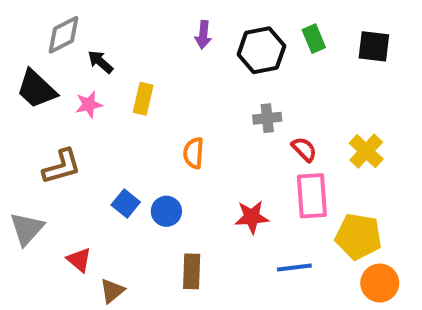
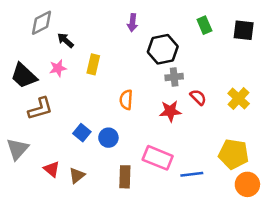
black hexagon: (261, 50) -> (163, 49), moved
black trapezoid: (36, 89) -> (24, 76), moved
pink rectangle: (312, 196) -> (158, 158), moved, turned -64
red star: (252, 217) -> (170, 111), moved
brown triangle: (112, 291) -> (77, 176), moved

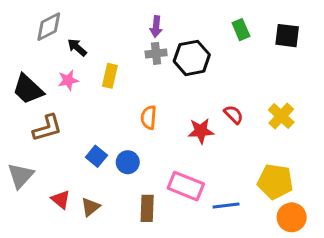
gray cross: (174, 77) -> (156, 53), moved

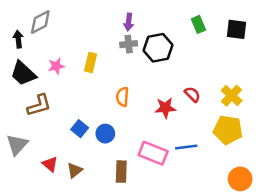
black arrow: (77, 47) -> (18, 39), moved, turned 42
yellow pentagon: (275, 182) -> (228, 130), moved
blue line: (226, 205) -> (186, 147), moved

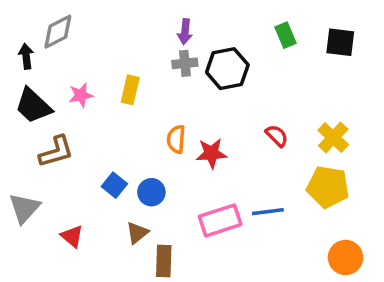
red star: (165, 108) -> (211, 153), moved
pink rectangle: (153, 153) -> (220, 220), turned -40
brown triangle: (75, 170) -> (137, 233), moved
brown rectangle: (121, 172) -> (164, 261), moved

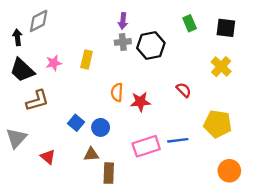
yellow cross: (333, 137) -> (221, 67), moved
brown triangle: (137, 233) -> (91, 154), turned 35

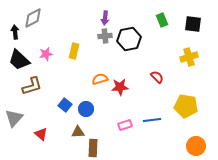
yellow cross: (221, 67) -> (189, 57), turned 30
orange semicircle: (117, 92) -> (100, 79), turned 70
pink rectangle: (146, 146) -> (125, 125), size x0.6

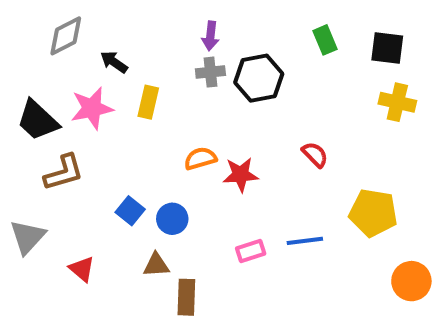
black arrow: (15, 32) -> (114, 62), moved, turned -48
pink star: (46, 54) -> (92, 108), size x1.5
yellow cross: (189, 57) -> (397, 102), moved, turned 30
orange circle: (196, 146) -> (411, 281), moved

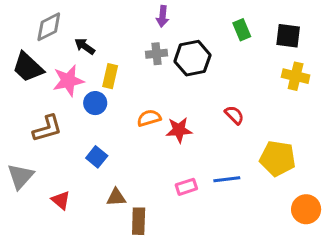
purple arrow: (210, 36) -> (162, 16), moved
black trapezoid: (38, 120) -> (28, 67), moved
blue circle: (172, 219) -> (95, 103), moved

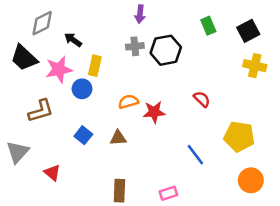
black square: (288, 36) -> (248, 31), turned -35
blue line: (227, 179) -> (195, 155), turned 60
pink rectangle: (186, 187) -> (168, 193), moved
brown triangle: (116, 197) -> (118, 138), moved
orange circle: (306, 209) -> (251, 180), moved

